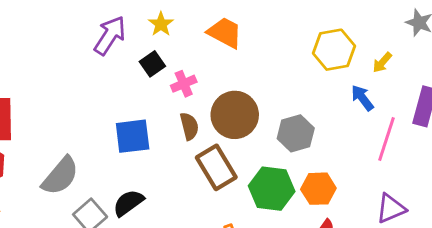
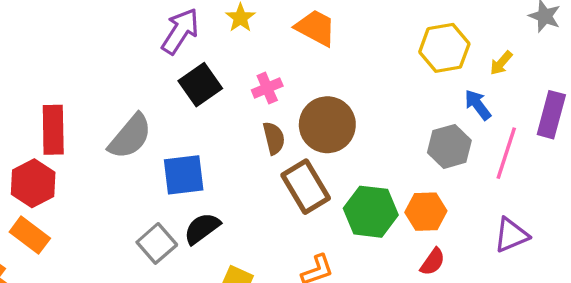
black square: (152, 64) -> (200, 85), moved, size x1.4
gray hexagon: (296, 133) -> (449, 146), moved
blue square: (133, 136) -> (184, 175), moved
gray semicircle: (60, 176) -> (130, 136), moved

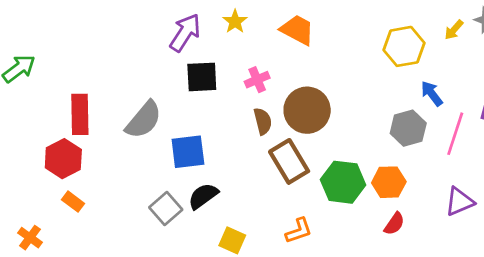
yellow arrow: (501, 63) -> (454, 30), moved
black square: (200, 85) -> (202, 77), turned 32
orange rectangle: (30, 235) -> (73, 202), moved, size x0.7

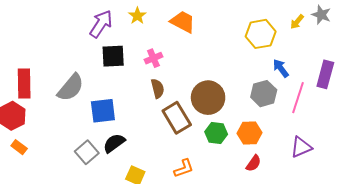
brown circle: (307, 110) -> (208, 98), moved
green hexagon: (343, 182) -> (216, 133), size x0.7

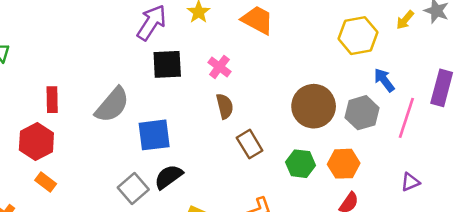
pink cross: (153, 58) -> (219, 67), turned -30
red rectangle: (24, 83) -> (52, 100), size x0.7
brown circle: (208, 98) -> (314, 106), moved
brown rectangle: (177, 118) -> (250, 144), size x0.7
purple triangle: (301, 147) -> (410, 182), size x0.7

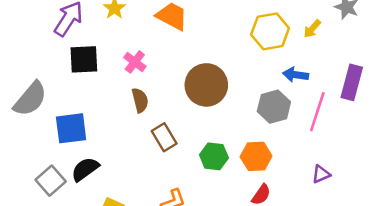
yellow arrow: (405, 20) -> (312, 29), moved
blue arrow: (384, 80) -> (296, 75), turned -45
brown circle: (314, 106) -> (206, 85), moved

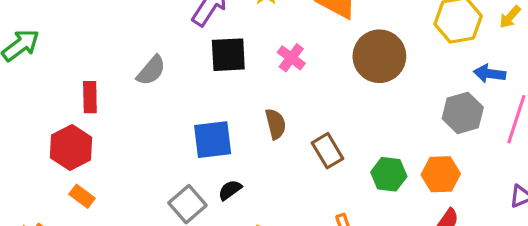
brown circle: (206, 85) -> (379, 56), moved
gray semicircle: (30, 99) -> (151, 70), moved, size x0.7
brown semicircle: (140, 100) -> (276, 124), moved
black semicircle: (85, 169) -> (230, 190), size x0.7

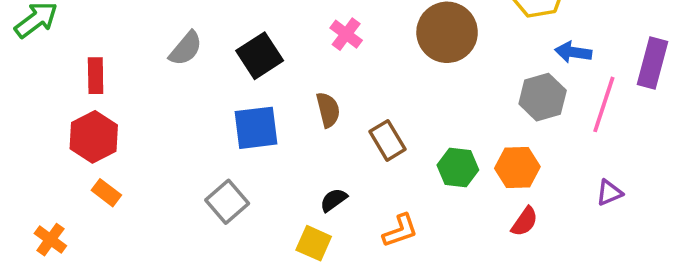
black square: (228, 55) -> (260, 56), moved, turned -30
red rectangle: (90, 97) -> (96, 76), moved
black semicircle: (230, 190) -> (333, 200), moved

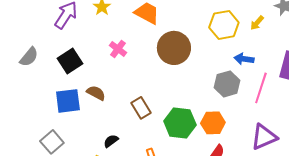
brown semicircle: (328, 110) -> (96, 93), moved, turned -48
green hexagon: (458, 167) -> (180, 123), size x1.4
purple triangle: (609, 193) -> (264, 137), size x1.8

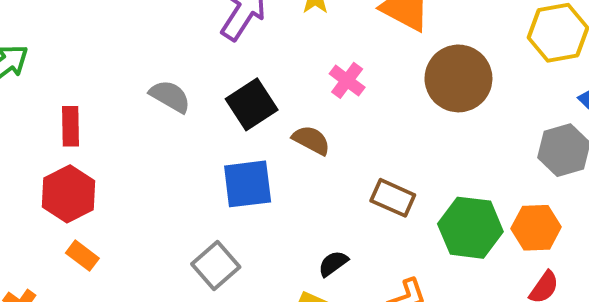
gray semicircle: (29, 57) -> (170, 96), turned -100
brown semicircle: (96, 93) -> (311, 140), moved
brown rectangle: (141, 108) -> (393, 198), turned -35

